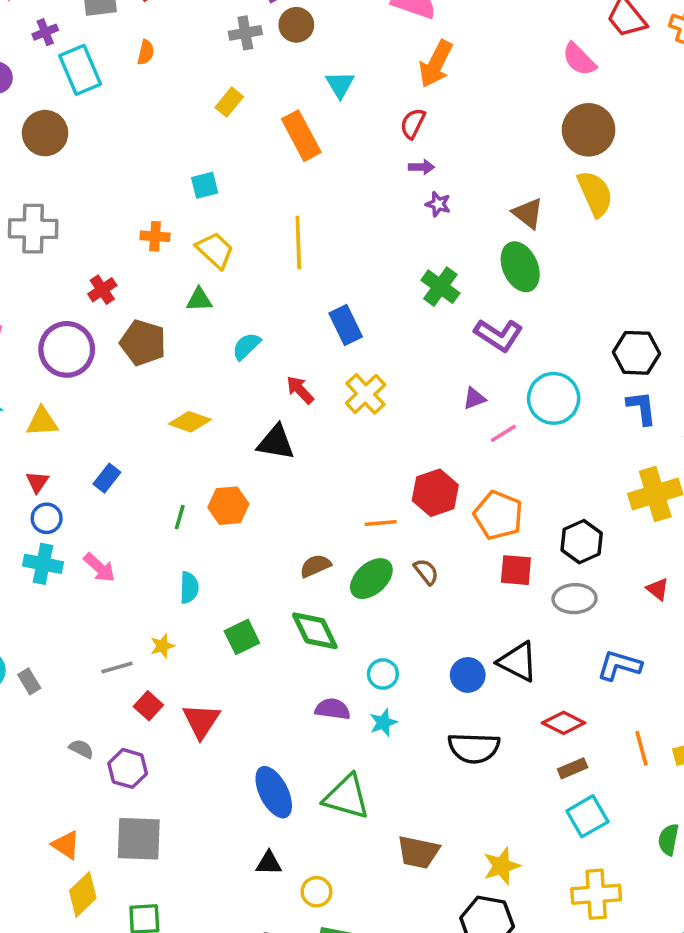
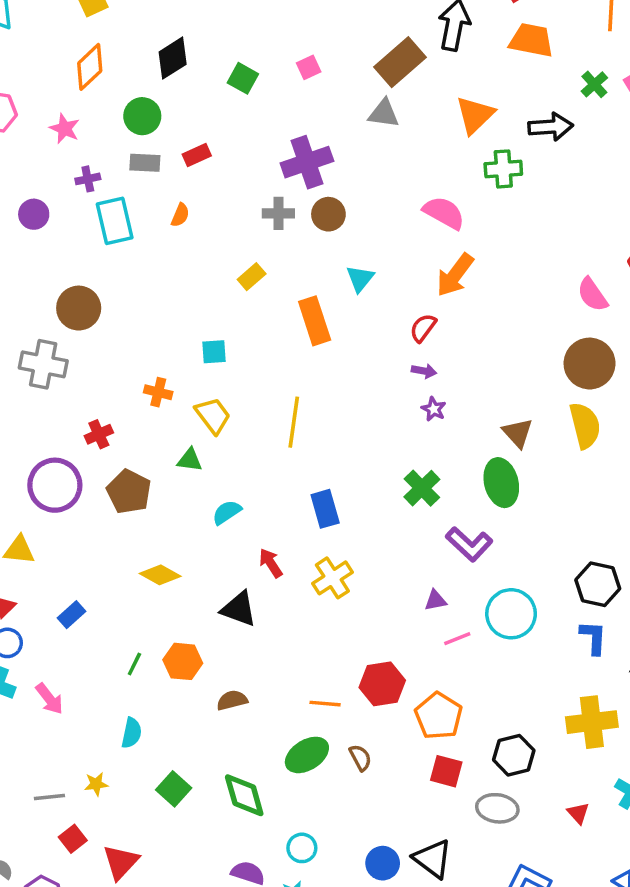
brown circle: (45, 133) -> (79, 308), moved
brown semicircle: (315, 566) -> (232, 700), moved
green square: (242, 637) -> (174, 789), turned -32

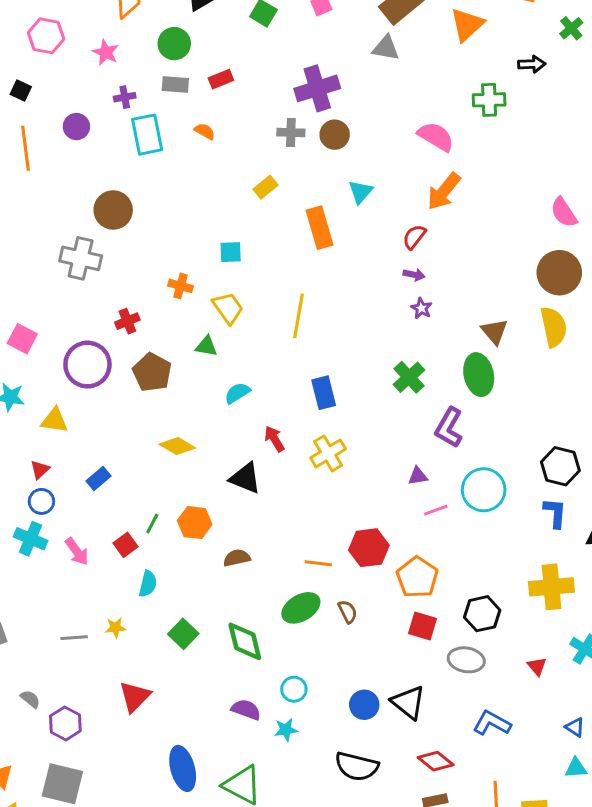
orange triangle: (475, 115) -> (467, 25), moved
black arrow: (551, 127) -> (532, 64), size x0.7
orange semicircle: (180, 215) -> (205, 131), turned -85
purple L-shape: (469, 544) -> (449, 428), turned 75
red square: (73, 839) -> (126, 545), moved

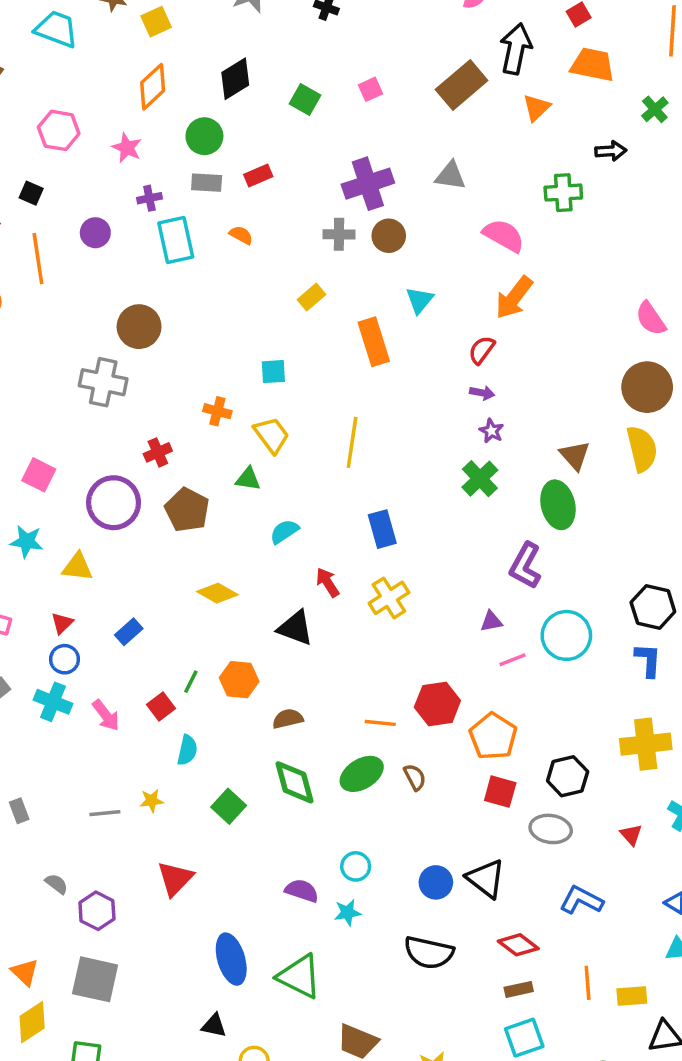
orange triangle: (467, 25) -> (536, 108), size x0.7
gray triangle: (386, 48) -> (450, 176), moved
green cross: (409, 377) -> (480, 479), moved
green diamond: (245, 641) -> (295, 782), moved

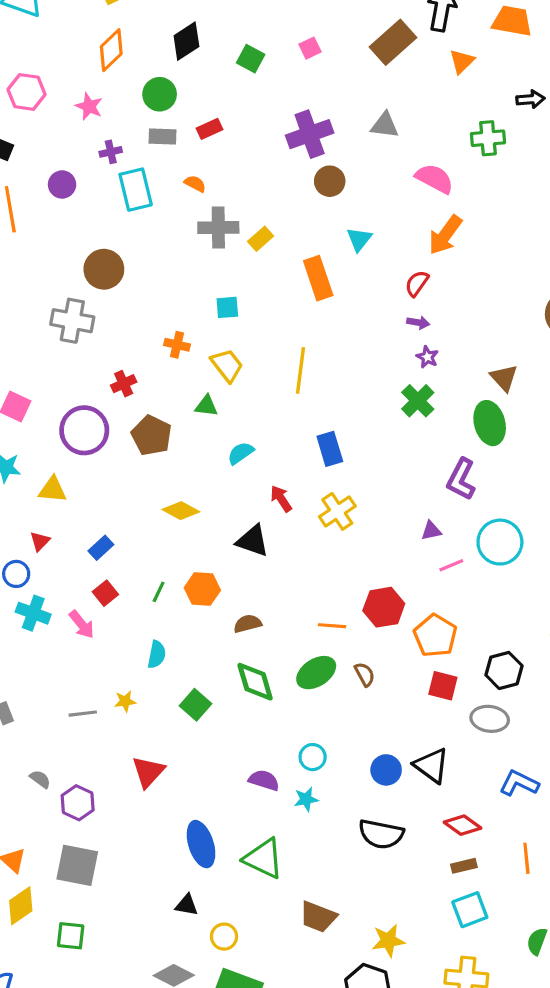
gray cross: (339, 234) -> (218, 228), moved, size x1.4
blue circle: (65, 659) -> (16, 574), moved
red square: (161, 707) -> (105, 593), moved

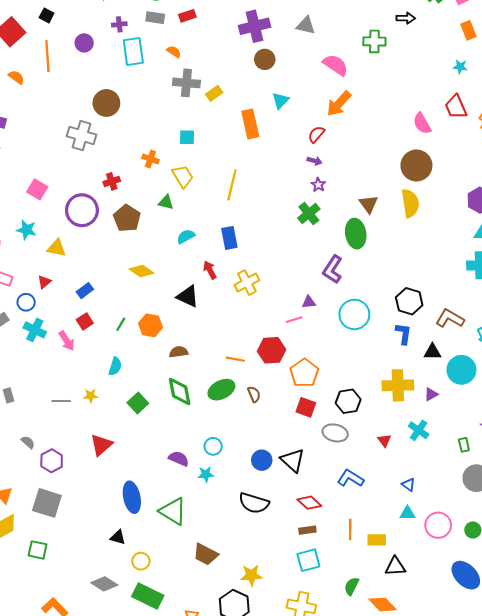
blue rectangle: (330, 449) -> (229, 238), moved
pink line: (451, 565) -> (294, 320), moved

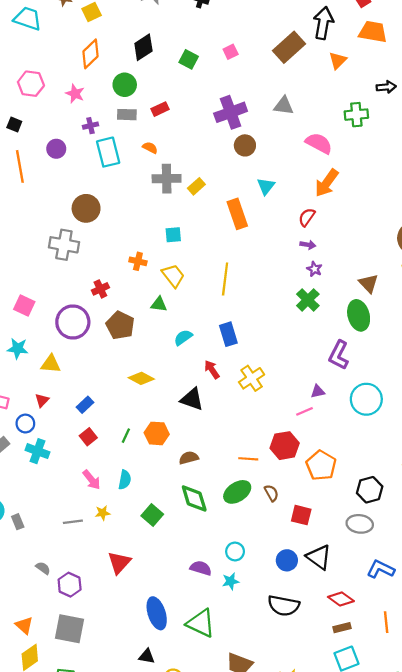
pink arrow: (67, 341) -> (92, 480), moved
red square: (306, 407) -> (301, 515), moved

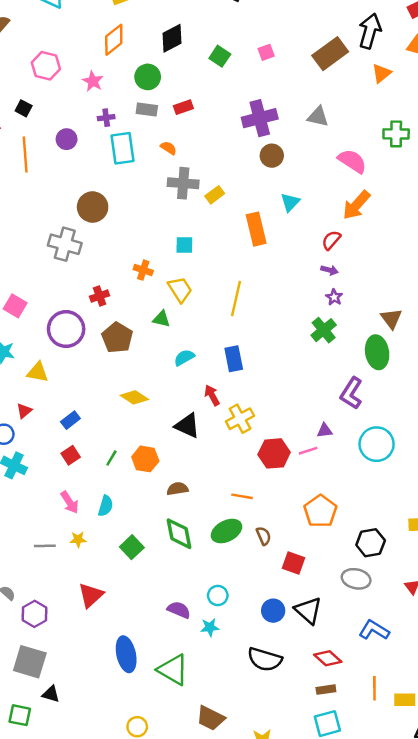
yellow cross: (252, 378) -> (240, 419), moved
red hexagon: (285, 446) -> (274, 453), moved
black triangle: (147, 656) -> (51, 694), moved

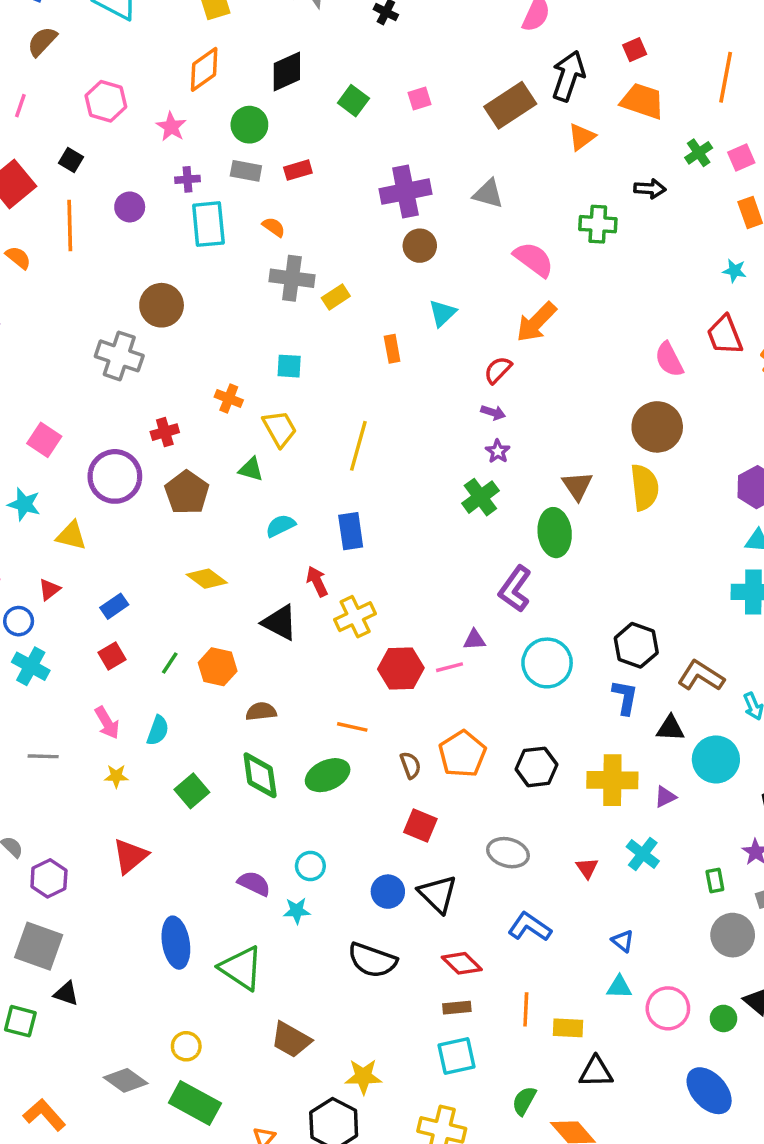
orange rectangle: (256, 229) -> (392, 349), size x0.6
brown semicircle: (264, 536) -> (410, 765), moved
black hexagon: (371, 543) -> (537, 767), moved
gray line: (45, 546) -> (43, 756), moved

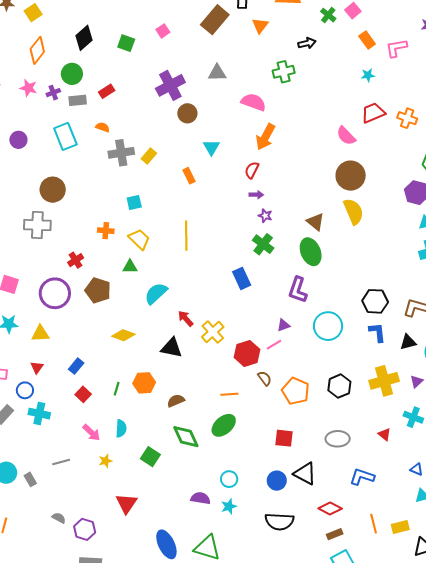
purple cross: (187, 179) -> (53, 93), moved
red trapezoid: (725, 335) -> (373, 113), turned 105
cyan semicircle: (280, 526) -> (156, 293), size x1.4
blue rectangle: (351, 531) -> (242, 278), moved
brown semicircle: (410, 765) -> (265, 378), moved

